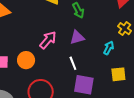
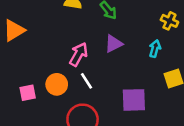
white line: (73, 63) -> (87, 81), moved

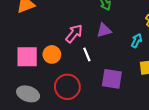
white line: (87, 81) -> (87, 54), moved
pink square: (28, 93) -> (27, 57), size x1.6

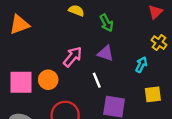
purple triangle: (104, 30) -> (106, 53), turned 35
white line: (87, 54) -> (97, 80), moved

